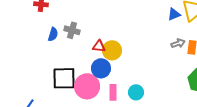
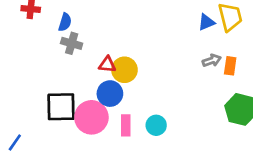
blue semicircle: (53, 34) -> (65, 22), moved

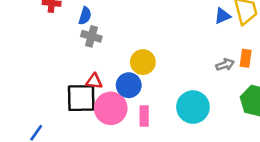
gray arrow: (212, 61) -> (225, 65), moved
red triangle: (107, 64) -> (94, 81), moved
cyan circle: (156, 125) -> (193, 107), moved, size x1.6

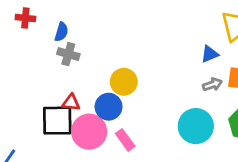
blue triangle: (222, 16) -> (210, 54), moved
cyan circle: (193, 107) -> (196, 126), moved
pink rectangle: (144, 116) -> (125, 140), turned -36

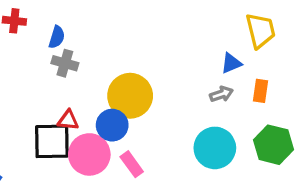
yellow circle: (124, 82) -> (130, 96), size x1.4
gray arrow: (212, 85) -> (221, 94), moved

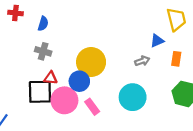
gray cross: (65, 63) -> (43, 51), moved
gray arrow: (221, 94) -> (142, 61), moved
cyan circle: (215, 148) -> (133, 97), moved

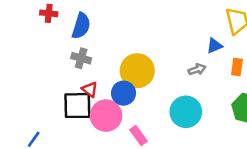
blue semicircle: (43, 24) -> (81, 26), size x1.5
red triangle: (51, 78) -> (90, 89), turned 32
pink rectangle: (92, 107) -> (138, 136), moved

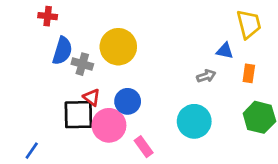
blue semicircle: (81, 26) -> (62, 51), moved
blue triangle: (214, 46) -> (225, 51), turned 35
yellow circle: (137, 71) -> (118, 47), moved

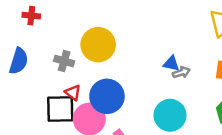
blue semicircle: (62, 51) -> (19, 61), moved
blue triangle: (225, 51) -> (171, 64), moved
blue circle: (128, 101) -> (107, 96), size x1.4

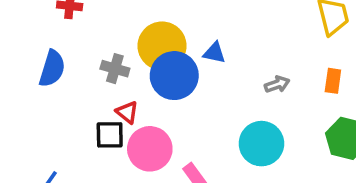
blue triangle: (171, 64) -> (214, 53), moved
blue circle: (107, 96) -> (174, 76), moved
black square: (60, 109) -> (110, 135), size x0.7

